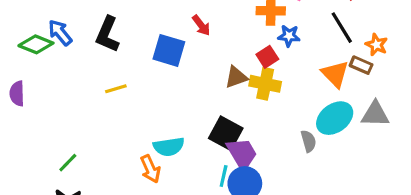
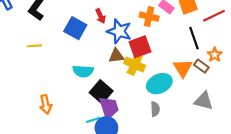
blue star: (289, 36) -> (119, 31), moved, size x1.6
red square: (267, 57) -> (140, 47), size x1.5
cyan ellipse: (335, 118) -> (159, 84), moved
cyan semicircle: (169, 147) -> (83, 71), moved
cyan line: (224, 176) -> (93, 120), turned 48

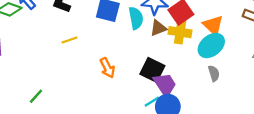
orange triangle: (183, 68) -> (213, 25), moved
cyan semicircle: (83, 71) -> (136, 18), moved, turned -90
orange arrow: (46, 104) -> (107, 68), moved

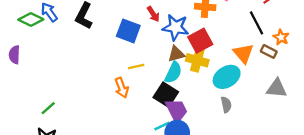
cyan semicircle: (136, 18) -> (173, 72), moved, turned 30
orange triangle: (213, 25) -> (243, 53), moved
yellow line: (70, 40) -> (136, 67), moved

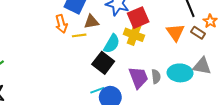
brown triangle: (176, 54) -> (91, 22), moved
cyan ellipse: (227, 77) -> (180, 73), moved, turned 30
orange arrow: (122, 88) -> (61, 24), moved
purple trapezoid: (177, 111) -> (138, 77), moved

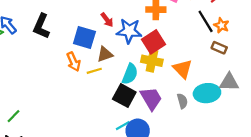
orange star: (210, 21) -> (221, 25), moved
orange triangle: (175, 32) -> (183, 69), moved
purple trapezoid: (138, 77) -> (151, 98), moved

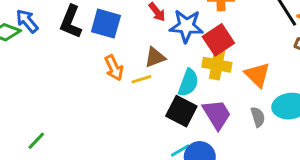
blue square: (84, 37) -> (106, 24), moved

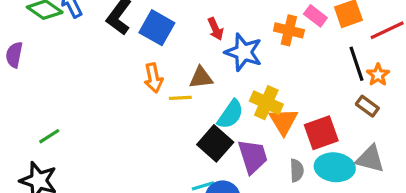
red square: (218, 40) -> (321, 133), moved
orange triangle: (257, 75) -> (284, 121), moved

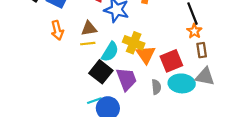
orange star: (378, 75) -> (194, 31), moved
yellow line: (180, 98) -> (88, 44), moved
brown rectangle: (367, 106) -> (202, 50), moved, turned 48

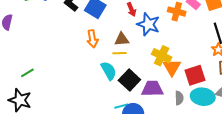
cyan semicircle: (110, 52) -> (109, 71), moved, turned -66
purple trapezoid: (126, 79) -> (152, 89), turned -75

